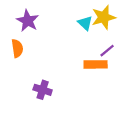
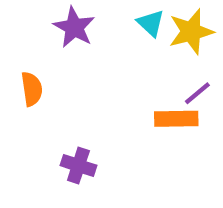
purple star: (28, 21) -> (74, 27), moved
cyan triangle: (85, 23) -> (151, 23), moved

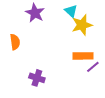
yellow star: (191, 32) -> (82, 25), moved
purple line: (197, 93) -> (93, 67), moved

